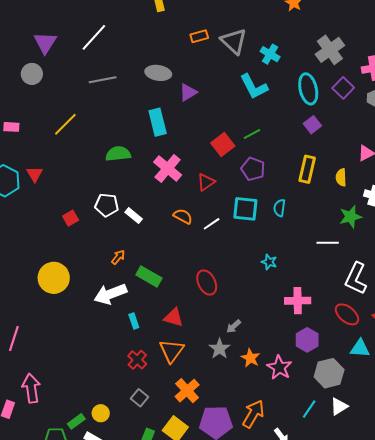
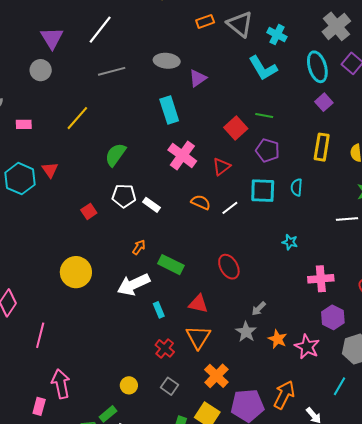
green line: (252, 134) -> (264, 115), turned 42
green semicircle: (118, 154) -> (115, 155), moved, turned -45
yellow circle: (101, 413) -> (129, 385), moved

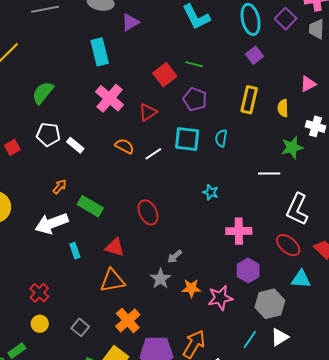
orange triangle: (198, 337) -> (112, 281), turned 44
orange star: (278, 339) -> (191, 288), turned -30
pink star: (307, 347) -> (220, 298), turned 30
red cross: (165, 348) -> (39, 293), moved

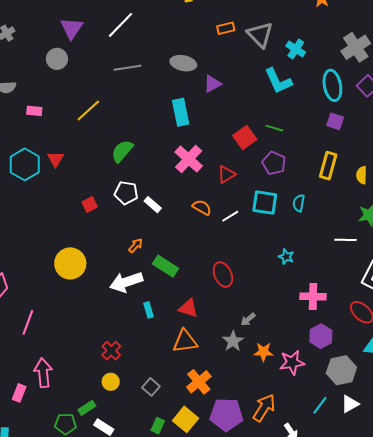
purple square: (254, 55) -> (335, 121), turned -36

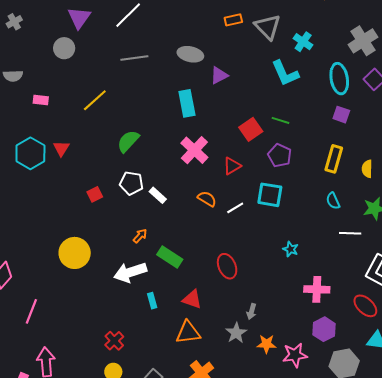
cyan semicircle: (299, 203) -> (333, 201), moved, turned -36
gray arrow: (248, 319) -> (251, 311), turned -35

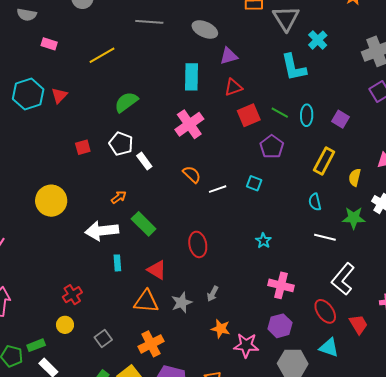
cyan ellipse: (339, 79) -> (307, 115), moved, size x0.7
red triangle: (232, 166) -> (233, 87), moved
cyan square: (270, 195) -> (254, 183), size x0.6
gray star: (236, 333) -> (182, 303), moved

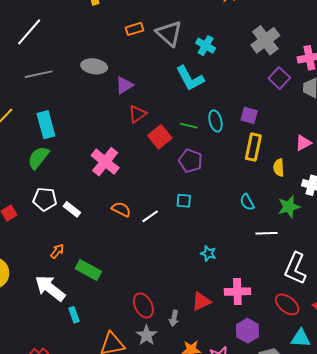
cyan rectangle: (192, 77) -> (46, 125), moved
yellow rectangle: (324, 161) -> (253, 147), moved
white arrow: (102, 231) -> (50, 288), turned 60
red ellipse: (198, 244) -> (143, 305), moved
red triangle: (157, 270) -> (201, 301), moved, turned -40

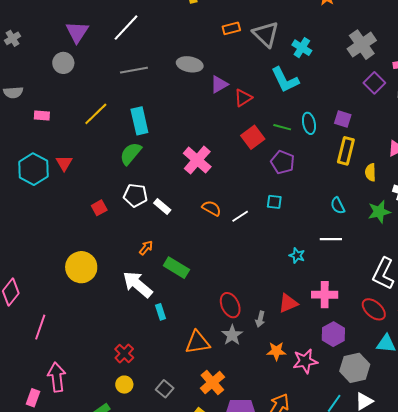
red triangle: (137, 114) -> (243, 98), moved
white line: (267, 233) -> (331, 239), moved

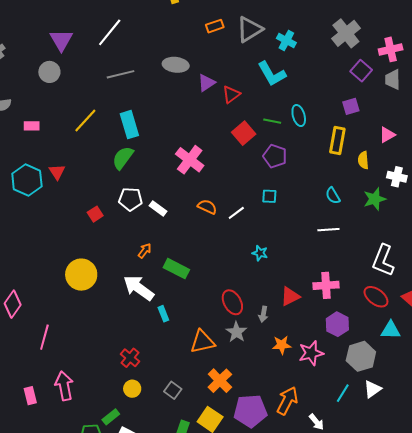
gray triangle: (266, 34) -> (250, 29), turned 48
purple square: (343, 119) -> (351, 106), moved, turned -30
cyan star: (297, 255) -> (260, 253), moved
pink rectangle: (33, 398) -> (30, 396), moved, turned -30

